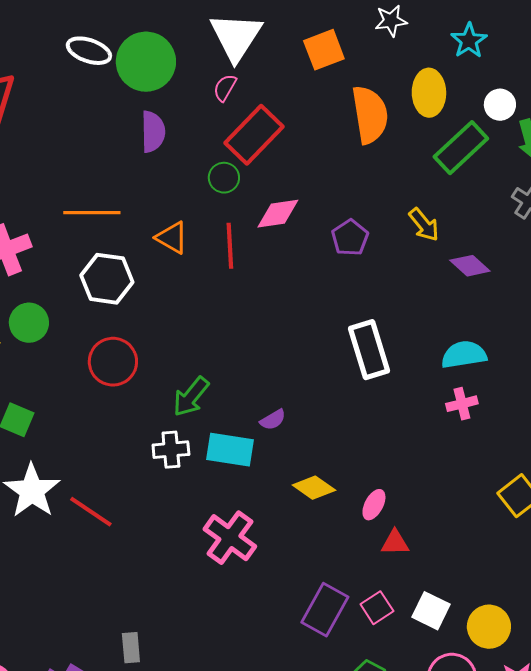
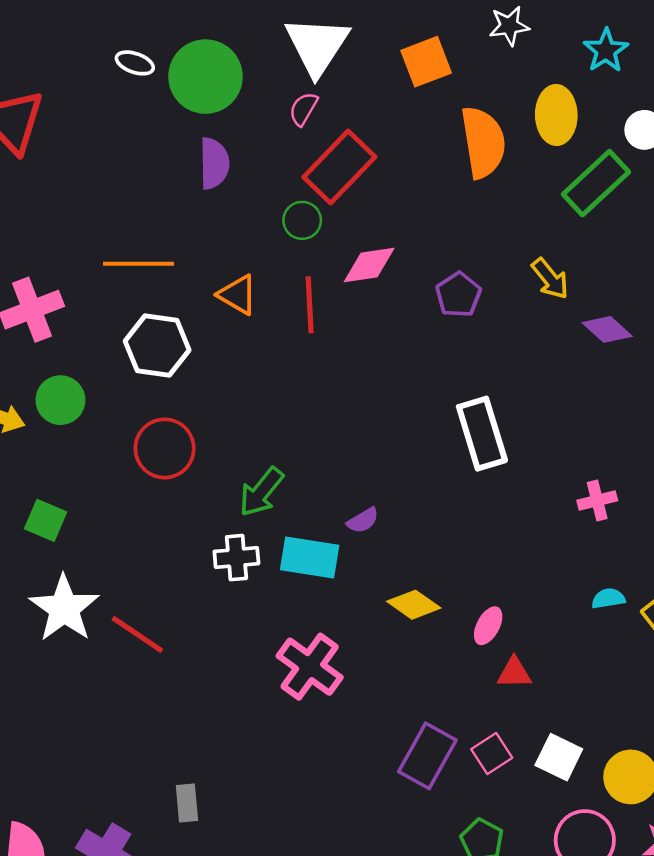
white ellipse: (89, 51) -> (135, 63), size x0.7
cyan semicircle: (464, 355) -> (608, 598), moved, size x0.6

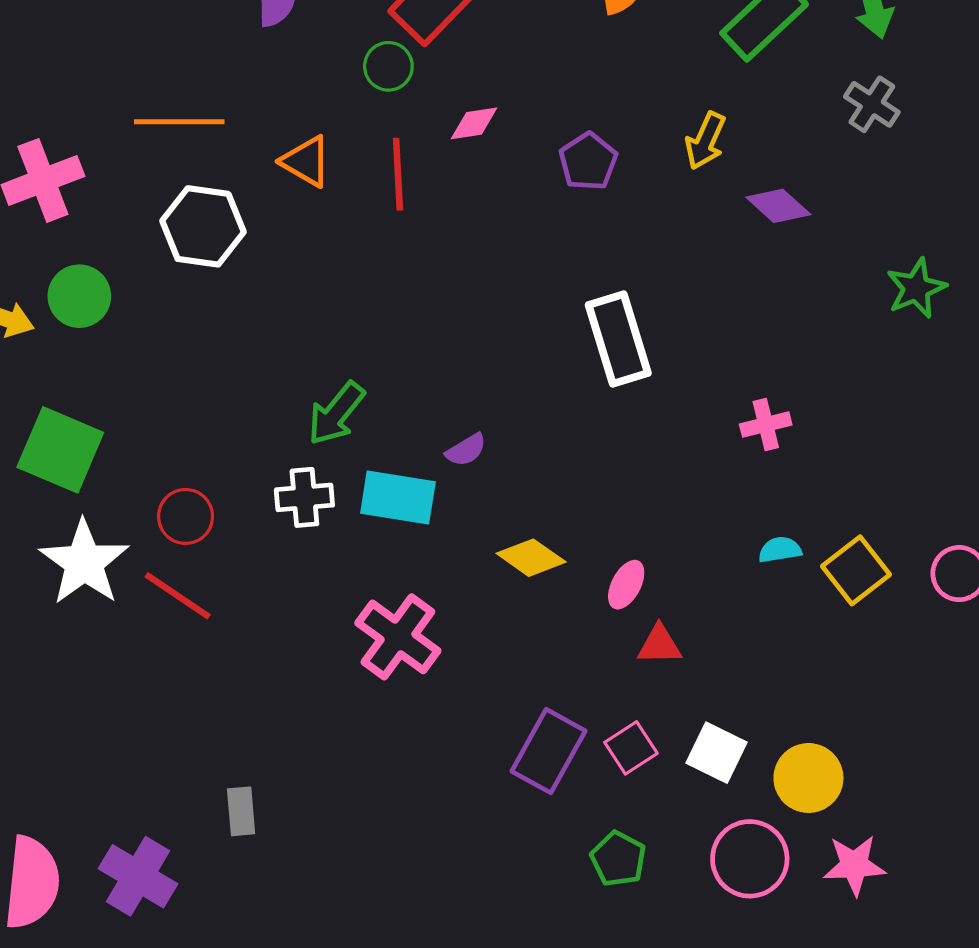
pink diamond: (369, 265) -> (474, 123), size x0.7
yellow arrow: (550, 279) -> (705, 141), turned 63
red circle: (165, 448) -> (186, 516), moved, size x0.7
green square: (46, 520) -> (60, 450), size x1.6

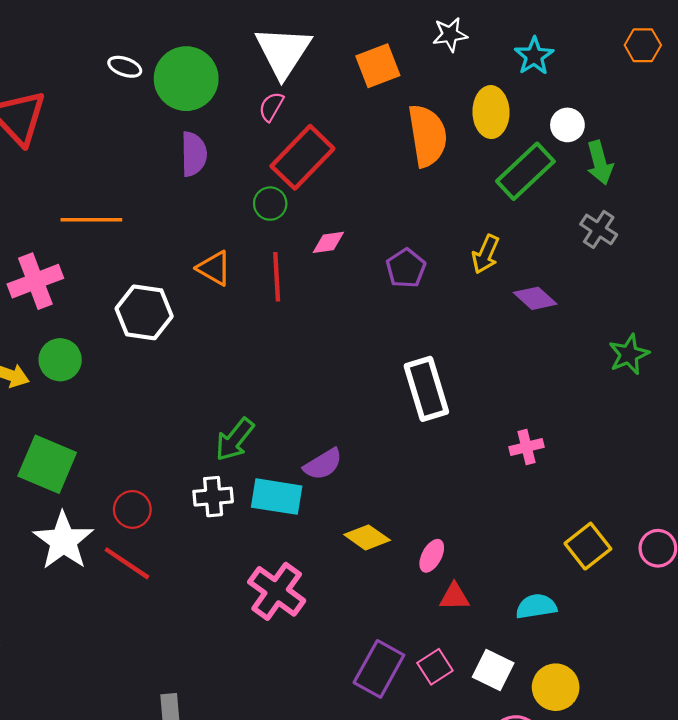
orange line: (179, 122) -> (91, 220), moved
purple semicircle: (466, 450) -> (323, 464), size x1.4
cyan semicircle: (780, 550) -> (536, 606), moved, size x1.4

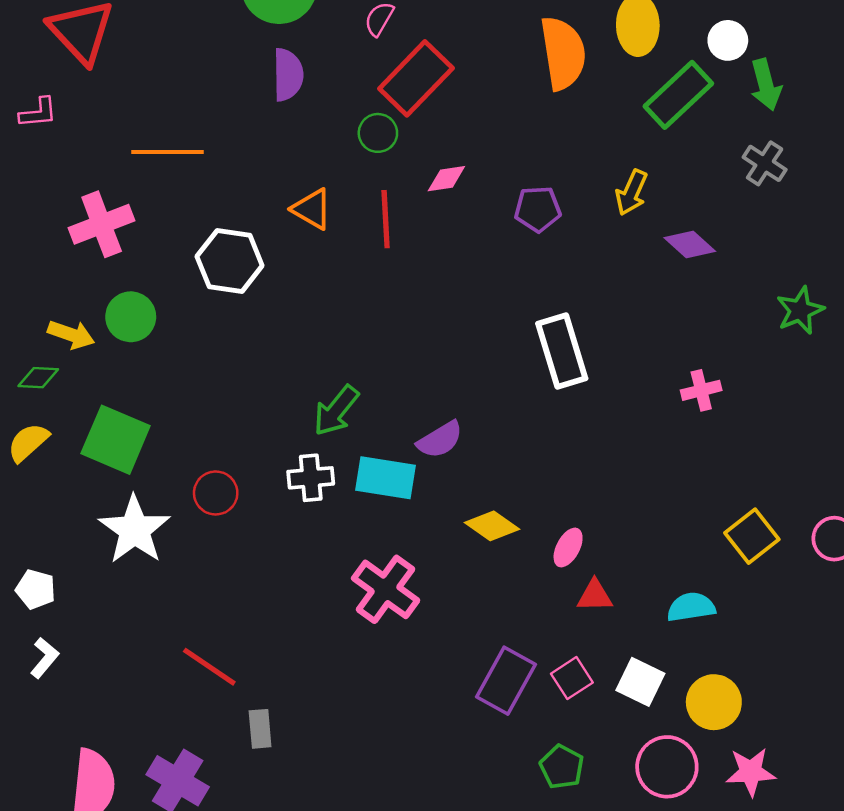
purple pentagon: (406, 268) -> (538, 209), turned 30
pink cross: (527, 447) -> (701, 390), moved
red line: (127, 563) -> (209, 667), moved

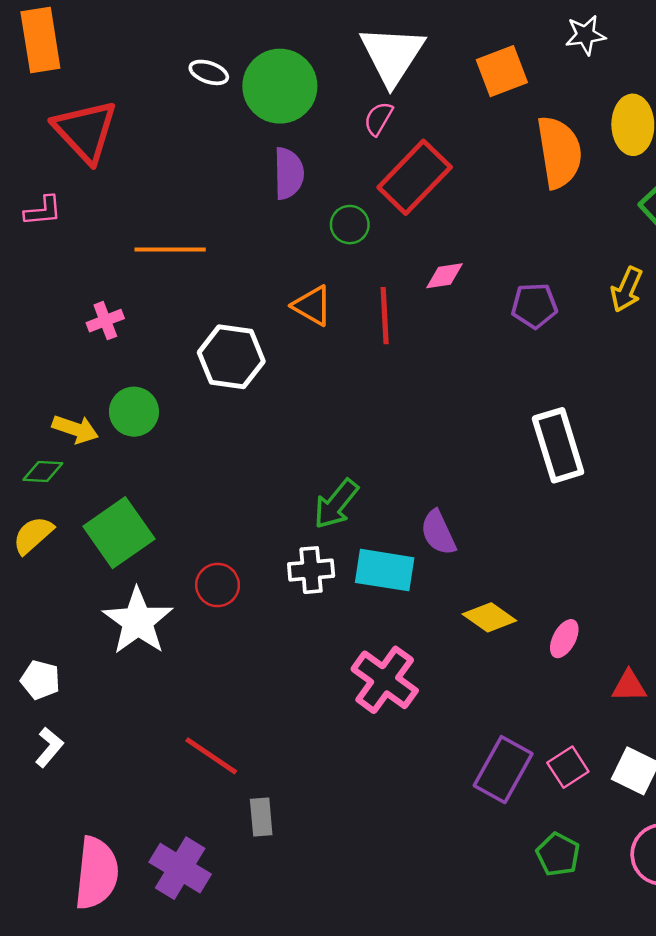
green circle: (378, 133) -> (350, 225), moved
pink cross: (102, 224) -> (105, 321), size x0.6
green square: (116, 440) -> (119, 533), turned 32
purple semicircle: (440, 440) -> (438, 533), turned 96
red triangle: (595, 596) -> (629, 686), moved

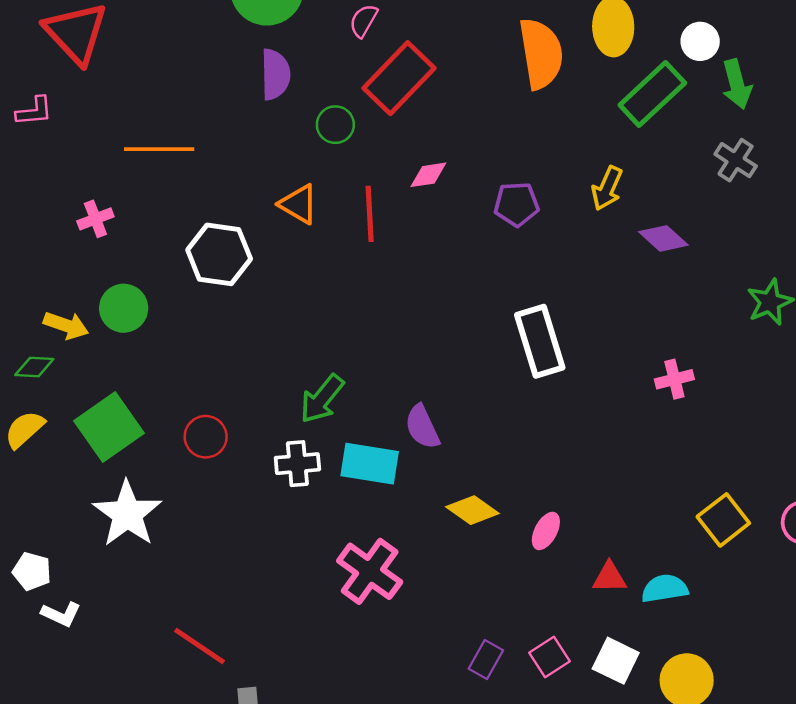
red circle: (218, 585) -> (206, 437), moved
white L-shape: (49, 747) -> (61, 614), moved, turned 75
purple rectangle: (503, 770) -> (486, 659), size x0.6

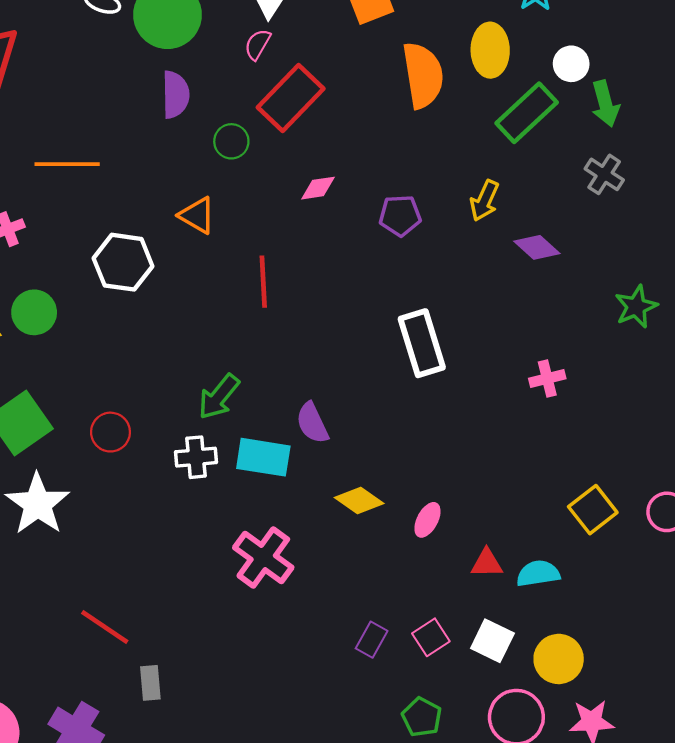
red line: (370, 214) -> (263, 282), moved

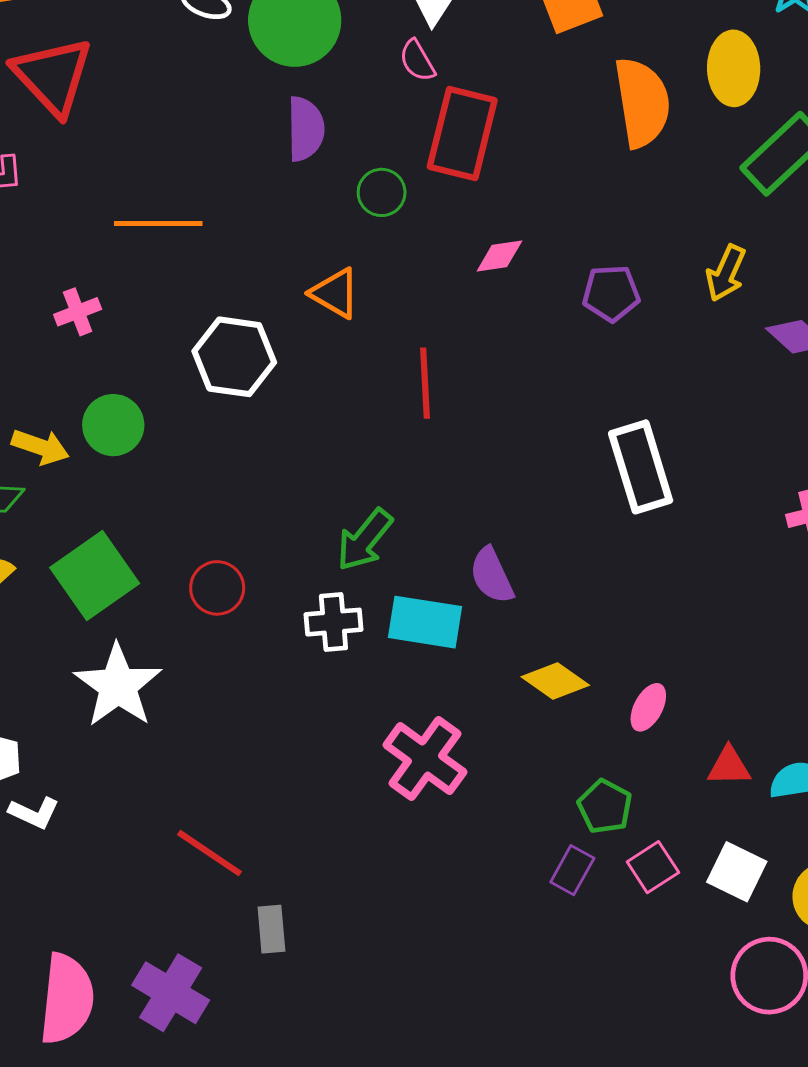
pink semicircle: (258, 44) -> (417, 61), turned -60
red rectangle: (291, 98) -> (462, 133), turned -30
green pentagon: (422, 717) -> (605, 807), moved

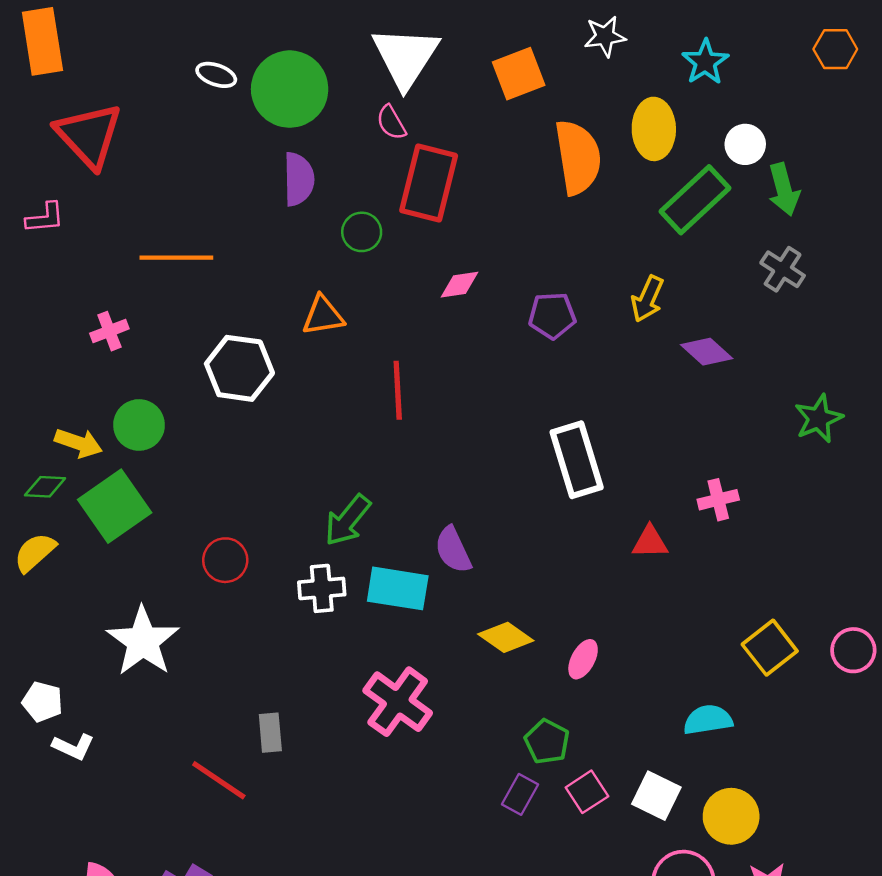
orange triangle: (335, 293) -> (323, 316), turned -39
green square: (95, 575) -> (115, 506), moved
red triangle: (729, 766) -> (650, 542), moved
gray rectangle: (271, 929) -> (270, 733), moved

